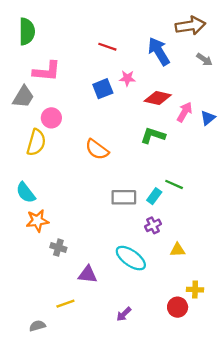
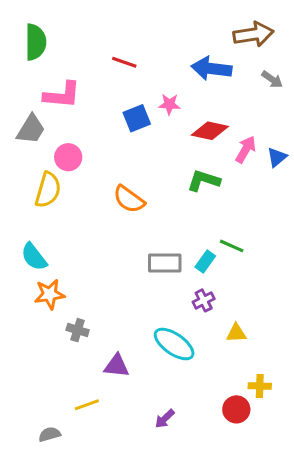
red line: (107, 47) -> (124, 62), moved
blue arrow: (159, 51) -> (211, 68), turned -52

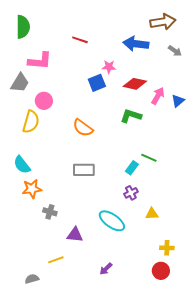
blue square: (137, 118) -> (97, 83), moved
gray rectangle: (165, 263) -> (84, 170), moved
red circle: (236, 409) -> (161, 271), moved

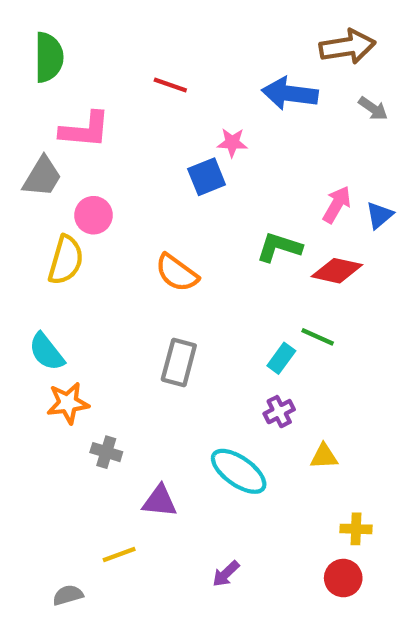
red diamond: (135, 84) -> (337, 271), moved
gray rectangle: (84, 170) -> (179, 362), turned -75

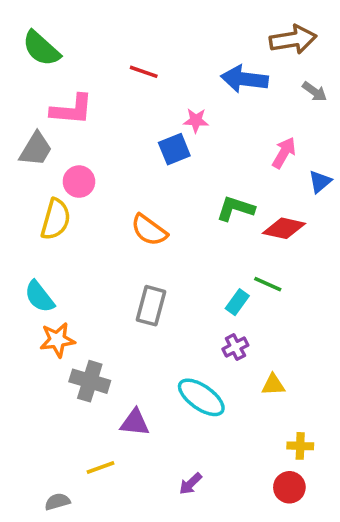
green semicircle: (49, 57) -> (41, 48), turned 132
pink arrow: (337, 205) -> (284, 153), moved
gray cross: (106, 452) -> (90, 381), size x1.5

